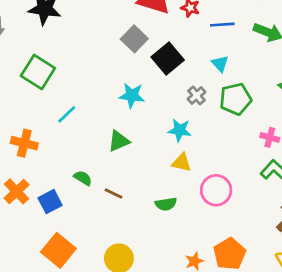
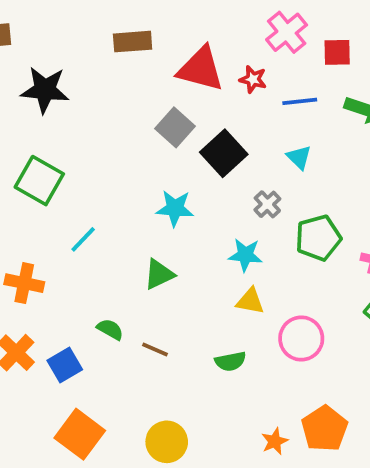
green pentagon: (236, 99) -> (318, 238), moved

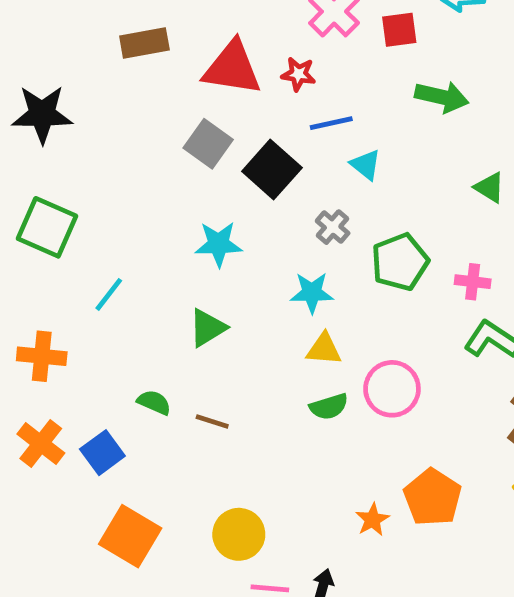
blue line: (300, 101) -> (331, 123), moved
green semicircle: (230, 361) -> (329, 407), moved

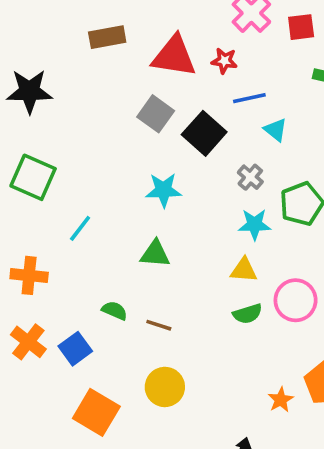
cyan star: (312, 293) -> (255, 224), moved
green triangle: (207, 328) -> (155, 254), turned 36
yellow circle: (239, 534) -> (165, 387), moved

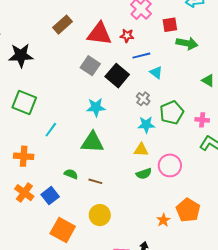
red square: (301, 27) -> (170, 25), moved
brown rectangle: (107, 37) -> (63, 25), turned -30
green triangle: (155, 254) -> (92, 142), size x1.4

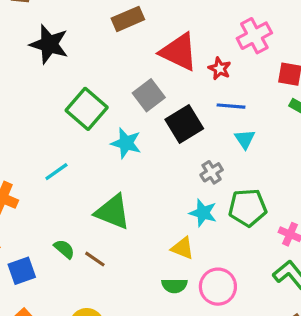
green square: (24, 102) -> (87, 109), moved
cyan star: (96, 107) -> (126, 143), moved
brown line: (95, 181) -> (95, 259), moved

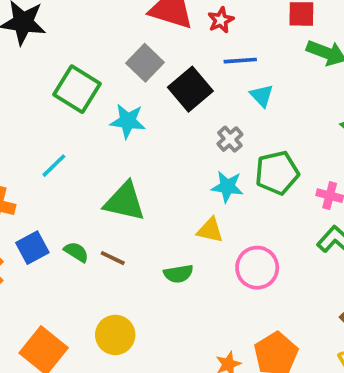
red star: (220, 69) -> (221, 20), turned 30
blue square: (22, 271) -> (32, 248), moved
green semicircle: (174, 286) -> (178, 274), moved

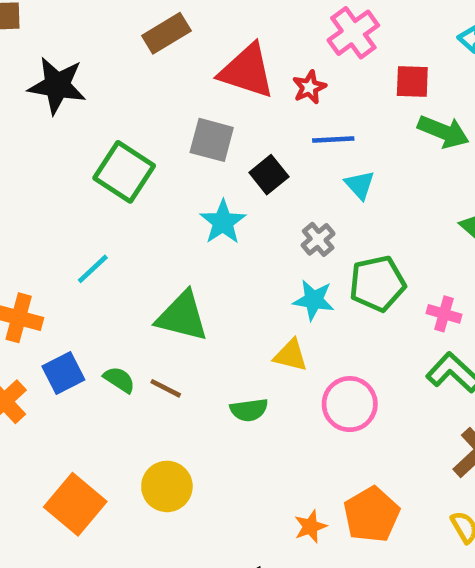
gray square: (145, 63) -> (212, 140), turned -30
black square: (190, 89) -> (269, 175), size x0.7
cyan star: (128, 121) -> (223, 222), moved, turned 30

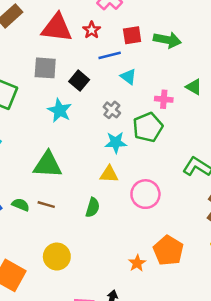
red square: (412, 82) -> (132, 35), moved
pink cross: (444, 314) -> (164, 99), moved
green semicircle: (249, 410) -> (93, 207), turned -54

